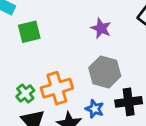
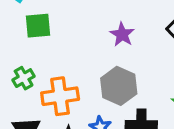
green cross: (25, 93) -> (24, 78), moved

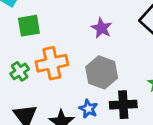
orange cross: (60, 96) -> (52, 63), moved

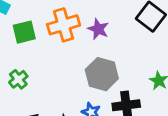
orange cross: (52, 63) -> (64, 25), moved

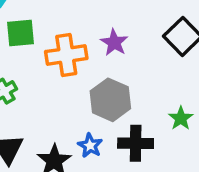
orange cross: (64, 25) -> (66, 55), moved

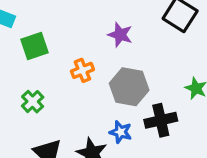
orange cross: (66, 55) -> (82, 70), moved, size x0.6

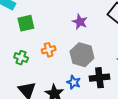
orange cross: (82, 70) -> (49, 50), moved
green cross: (33, 102) -> (21, 58), turned -32

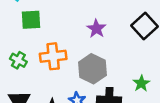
orange cross: (49, 50) -> (53, 56), size x1.5

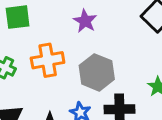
purple star: (96, 29) -> (85, 21), moved

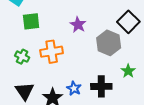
gray hexagon: (97, 72) -> (109, 43), moved

